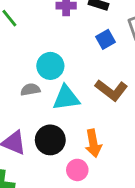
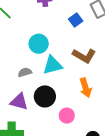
gray semicircle: (30, 90) -> (25, 72), moved
orange arrow: (93, 143) -> (86, 88), moved

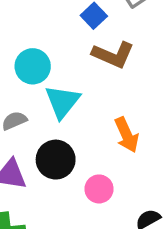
brown L-shape: (84, 56) -> (113, 55), moved
cyan triangle: (53, 65) -> (62, 102), turned -30

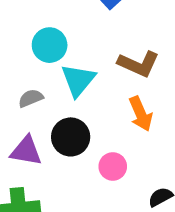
brown L-shape: (113, 55) -> (139, 64), moved

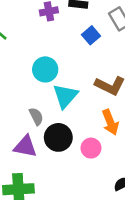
gray semicircle: (31, 98) -> (36, 116), moved, turned 84
pink circle: (113, 166) -> (91, 148), moved

